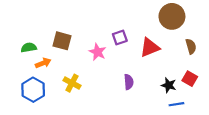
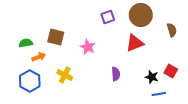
brown circle: (172, 16) -> (141, 15), moved
purple square: (120, 38) -> (108, 17), moved
brown semicircle: (191, 46) -> (172, 30), moved

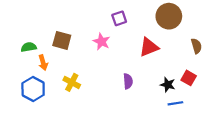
brown circle: (141, 15) -> (169, 16), moved
brown semicircle: (172, 30) -> (196, 46), moved
pink star: (88, 47) -> (102, 42), moved
orange arrow: (39, 57) -> (43, 63), turned 96

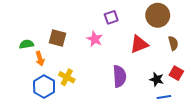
brown semicircle: (196, 46) -> (173, 43), moved
purple semicircle: (128, 81) -> (119, 76), size x1.5
blue hexagon: (33, 89) -> (44, 87), moved

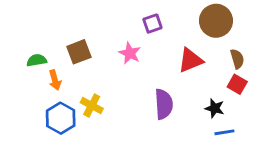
brown square: (57, 38) -> (79, 52), turned -36
red square: (176, 73) -> (237, 84), moved

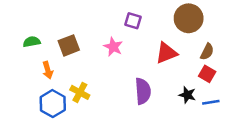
purple square: (152, 24) -> (133, 21), turned 35
brown semicircle: (237, 59) -> (207, 52), turned 42
green semicircle: (37, 60) -> (32, 42), moved
blue line: (224, 132) -> (211, 102), moved

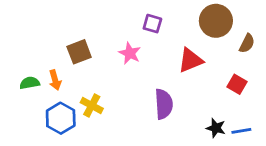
green semicircle: (32, 42) -> (30, 83), moved
brown semicircle: (207, 52) -> (247, 43), moved
black star: (187, 95) -> (216, 128), moved
blue line: (211, 102) -> (241, 131), moved

